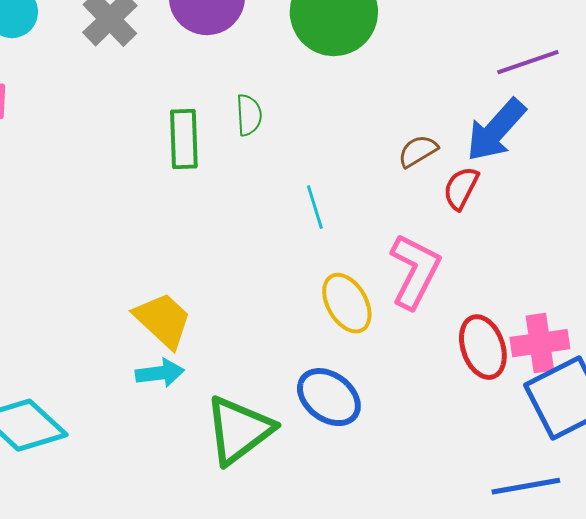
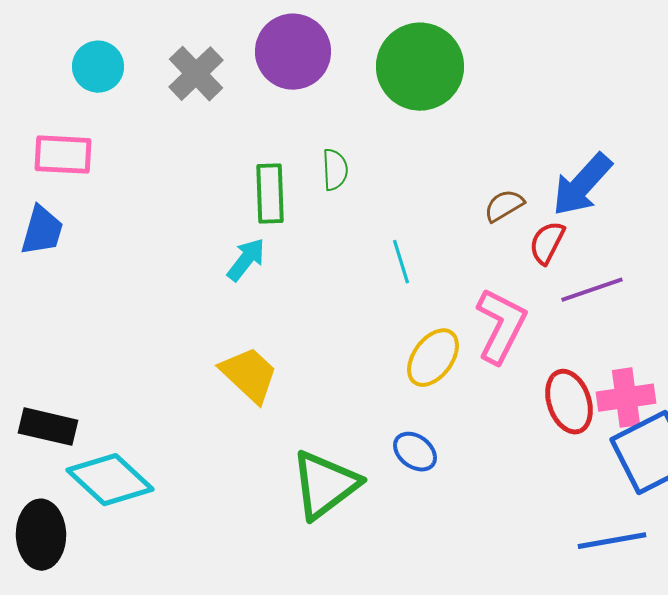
purple line: (528, 62) -> (592, 290), moved
yellow ellipse: (347, 303) -> (433, 358), turned 66
cyan arrow: (160, 373) -> (246, 260), moved, turned -45
blue ellipse: (329, 397) -> (415, 452), size x0.7

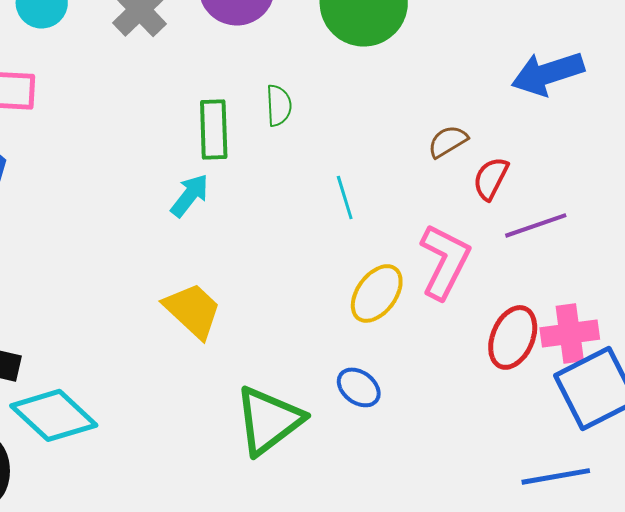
blue arrow: (582, 185) -> (548, 73), moved, turned 30
red ellipse: (569, 402) -> (513, 337), turned 42

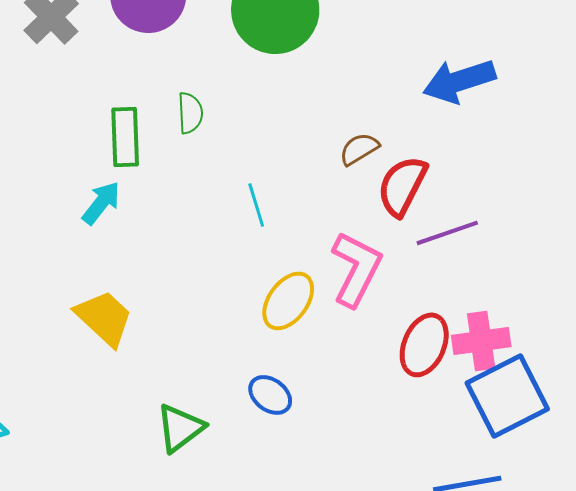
red semicircle: (491, 178) -> (402, 186), size x1.4
green triangle: (269, 420) -> (180, 428), size x0.7

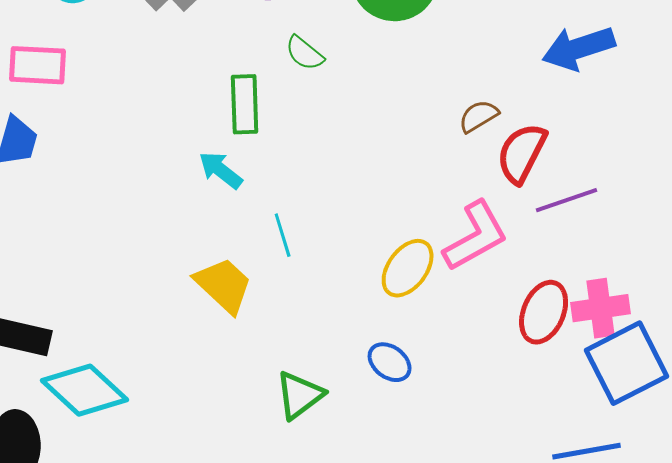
green semicircle: (190, 113) -> (305, 53), moved, turned 132
cyan arrow: (101, 203) -> (221, 170), turned -90
cyan line: (256, 205) -> (283, 235), moved
pink L-shape: (356, 269) -> (476, 236), turned 34

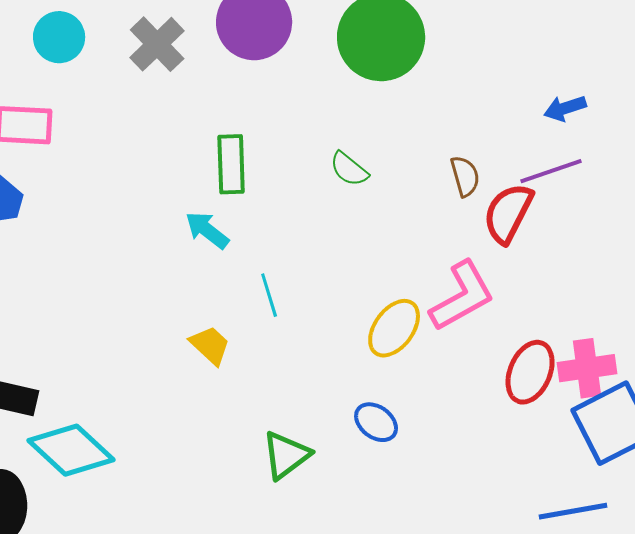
blue arrow: (579, 48) -> (565, 108), size x0.6
green semicircle: (305, 53) -> (349, 169), moved
brown semicircle: (479, 116) -> (465, 176), turned 105
purple line: (567, 200) -> (551, 171), moved
yellow trapezoid: (224, 285) -> (210, 345), size x0.7

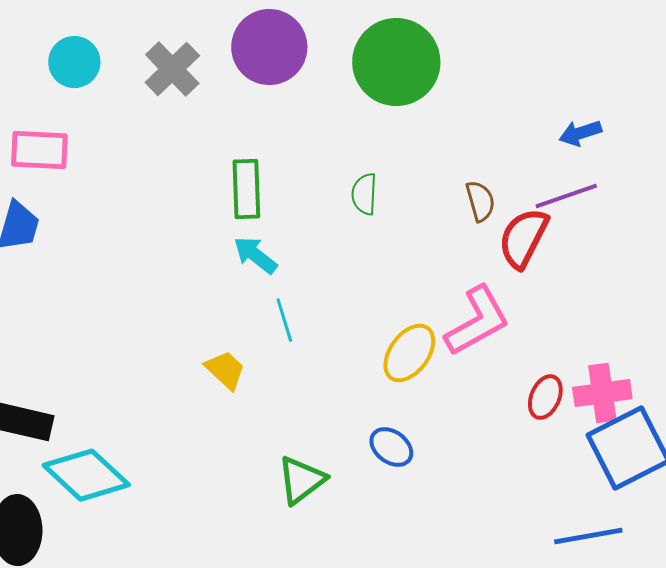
green semicircle: (349, 169) -> (364, 194), turned 54
cyan arrow: (207, 230) -> (255, 255), moved
red ellipse: (530, 372) -> (545, 397), size x0.7

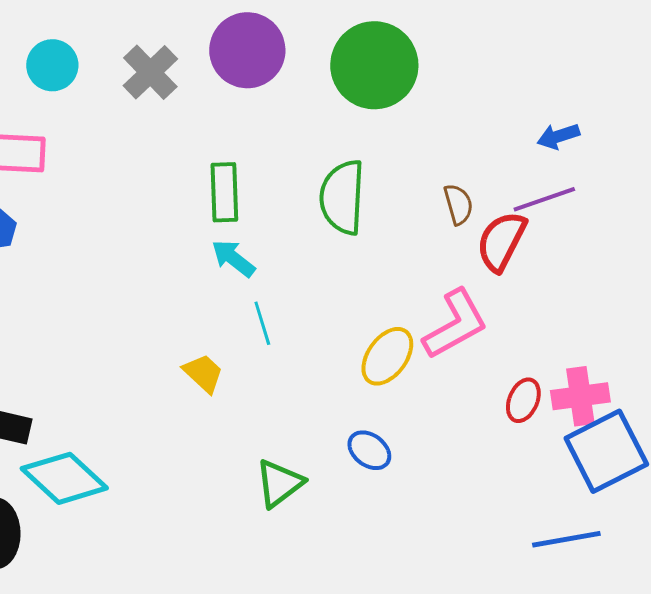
green semicircle: (364, 194) -> (342, 197), size x1.8

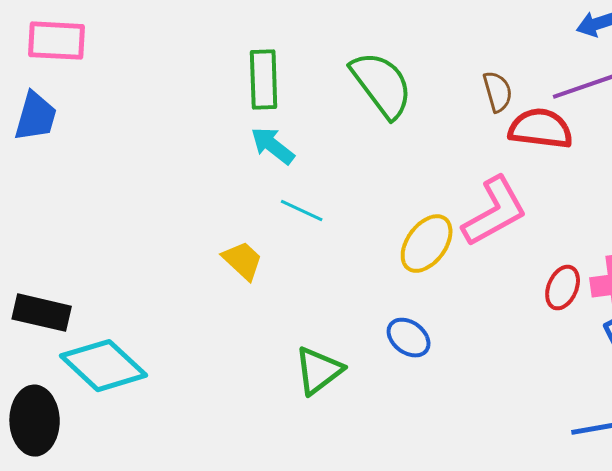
green semicircle: (342, 197) -> (382, 85), turned 140
red semicircle: (501, 241) -> (541, 129), turned 70
cyan line: (262, 323) -> (302, 211), turned -48

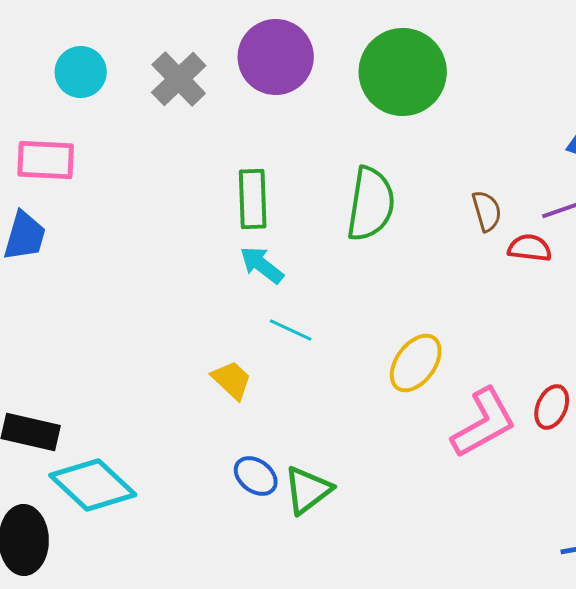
green semicircle: (382, 85) -> (371, 204), turned 46
red semicircle: (541, 129) -> (530, 248), size x0.7
pink L-shape: (495, 212) -> (484, 423), moved
blue ellipse: (409, 338) -> (256, 476), moved

